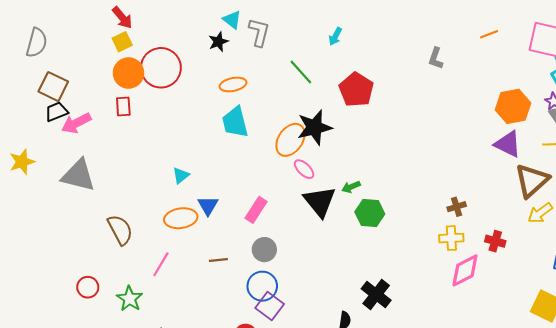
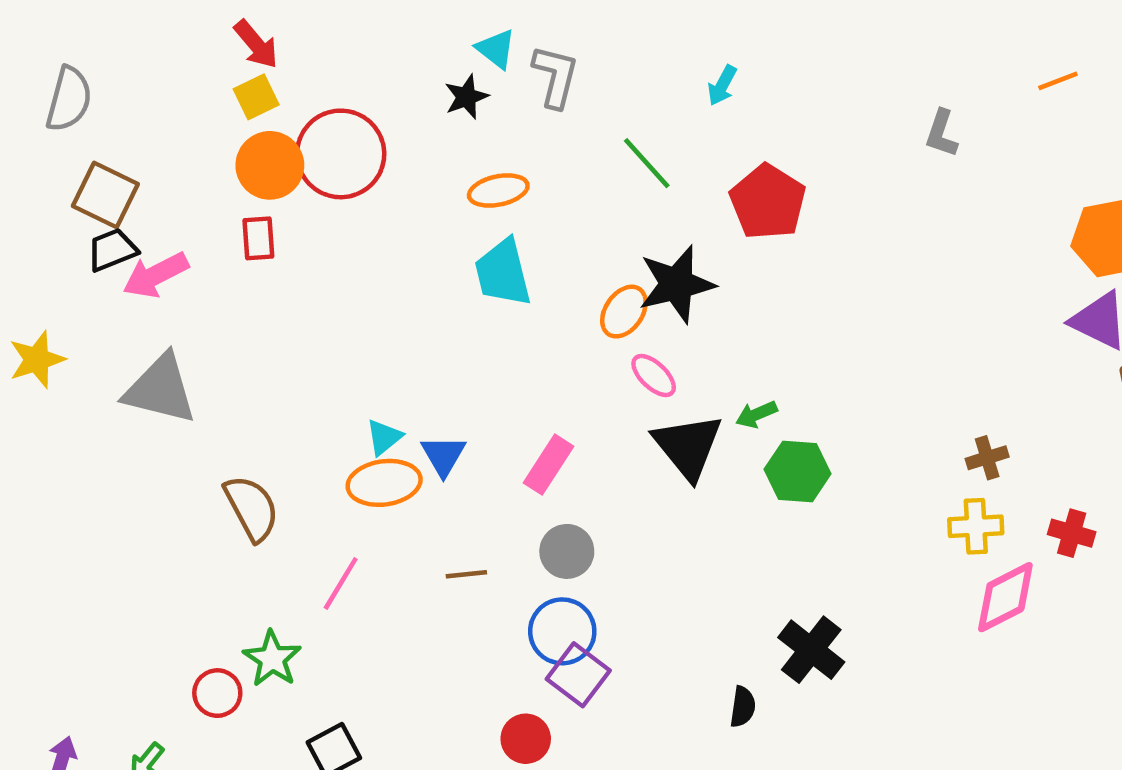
orange ellipse: (290, 140) -> (624, 312), size x0.7
cyan triangle: (181, 175) -> (384, 437), moved
red circle: (88, 287) -> (217, 693), moved

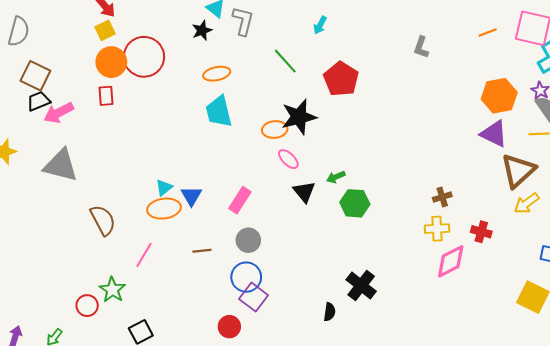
orange line: (1058, 81) -> (488, 33), moved
orange ellipse: (624, 312) -> (275, 130), turned 50
black triangle: (688, 446) -> (304, 192), size x0.7

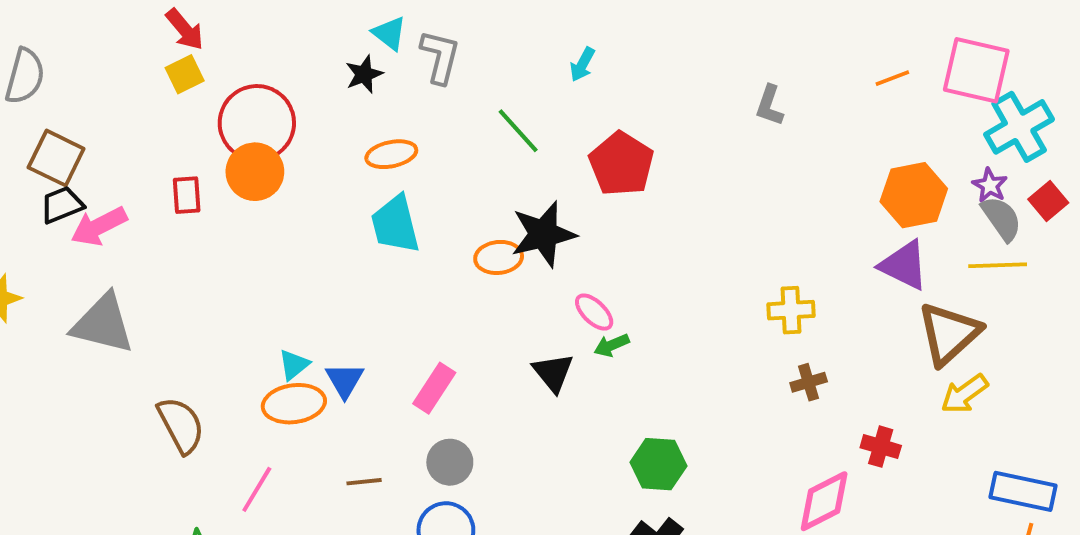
orange circle: (111, 62) -> (255, 172), moved
pink ellipse: (288, 159) -> (594, 312), moved
green hexagon: (355, 203) -> (658, 464), moved
yellow cross: (437, 229) -> (791, 310), moved

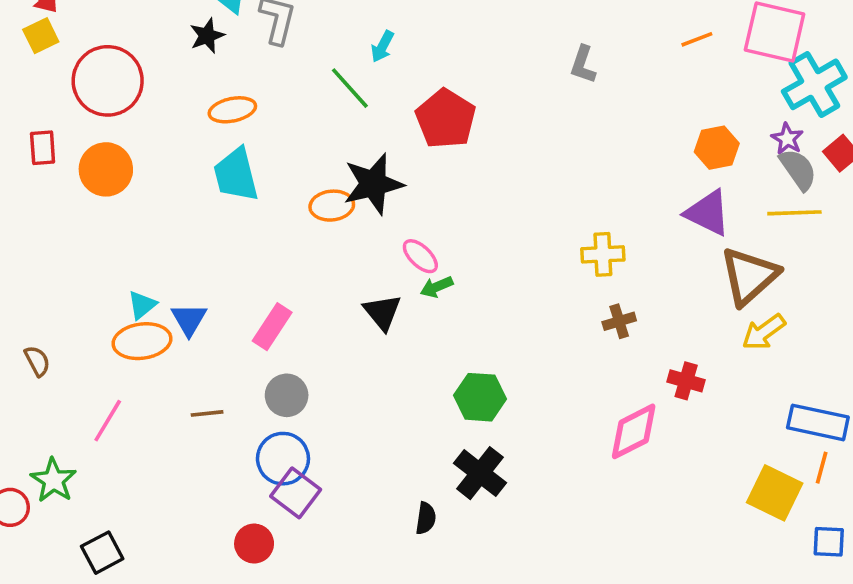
cyan arrow: (582, 64) -> (382, 47), moved
orange circle: (255, 172) -> (106, 169), moved
orange hexagon: (914, 195) -> (717, 148), size x0.7
brown semicircle: (181, 425) -> (37, 361), size x0.6

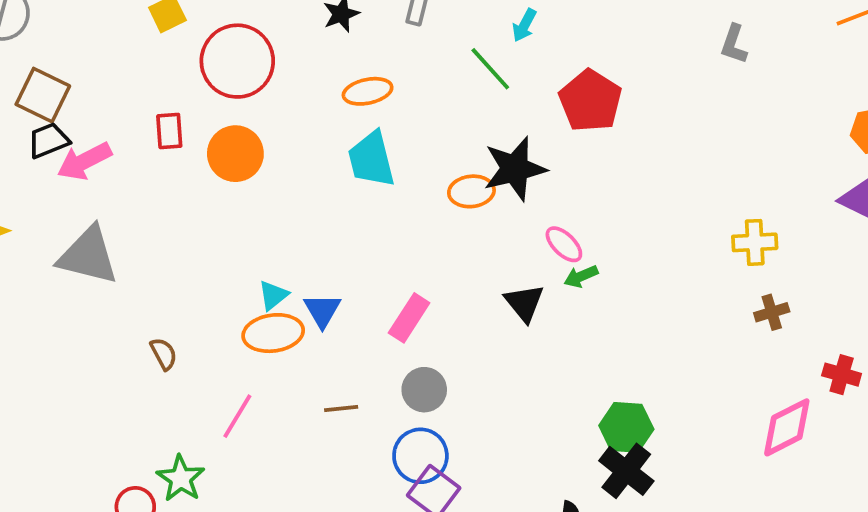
green hexagon: (480, 397) -> (626, 427), moved

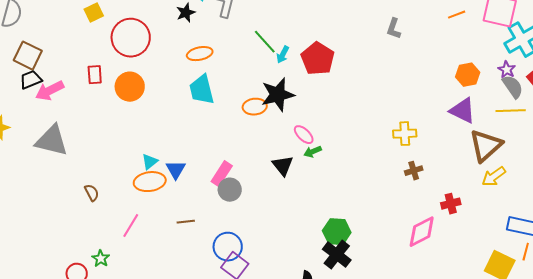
cyan arrow: (524, 25) -> (283, 55), moved
red cross: (842, 375) -> (451, 204), turned -30
gray circle: (424, 390) -> (230, 190), moved
green star: (181, 478) -> (101, 259), size x0.7

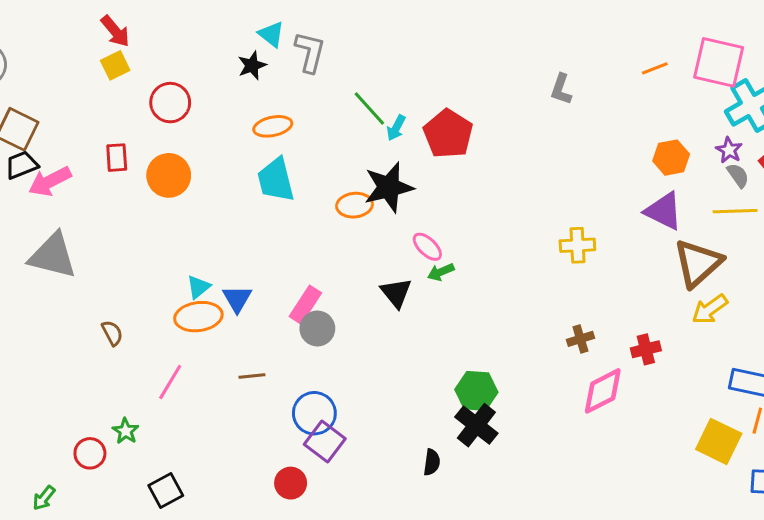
red circle: (131, 38) -> (170, 103), size x0.7
gray semicircle: (513, 87) -> (738, 175), size x0.7
brown cross: (414, 171) -> (580, 339), moved

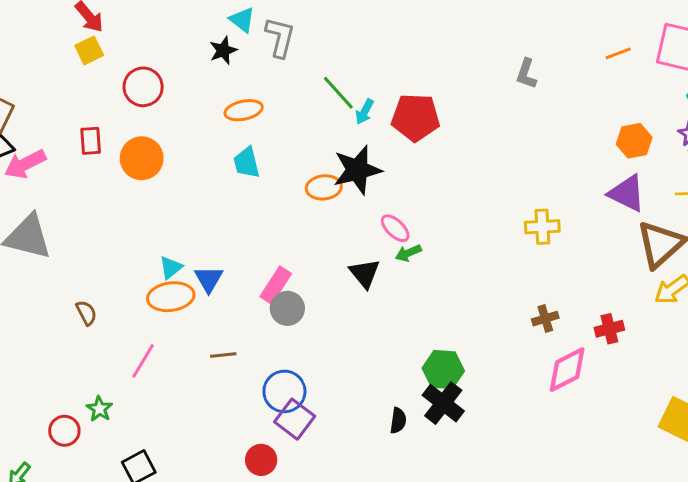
red pentagon: (448, 134) -> (416, 117), turned -30
cyan trapezoid: (276, 180) -> (247, 163), size x0.7
black semicircle: (432, 462) -> (398, 421), moved

